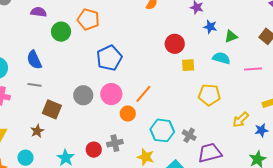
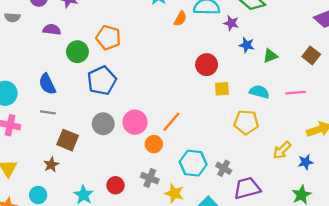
blue pentagon: (109, 58) -> (102, 81), moved
cyan semicircle: (221, 58) -> (259, 92), moved
gray cross: (115, 143) -> (150, 178), moved, turned 35

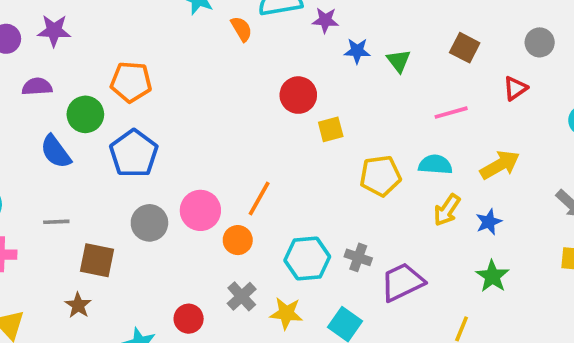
orange semicircle: (180, 19) -> (241, 29), turned -49
green triangle: (270, 56) -> (399, 61), turned -35
blue semicircle: (47, 84) -> (56, 152), moved
cyan semicircle: (259, 92) -> (435, 165), moved
gray cross: (150, 178) -> (242, 296), turned 36

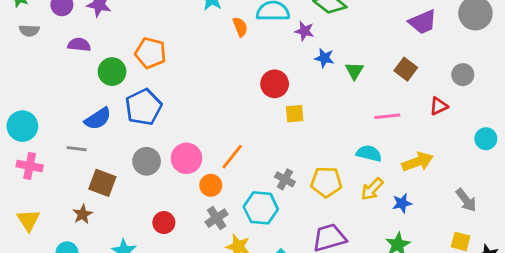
blue semicircle: (56, 152) -> (98, 119), moved, turned -96
yellow pentagon: (380, 176) -> (326, 182), moved
gray cross: (358, 257) -> (285, 179), moved
gray cross: (242, 296) -> (217, 218), moved
red circle: (189, 319) -> (164, 223), moved

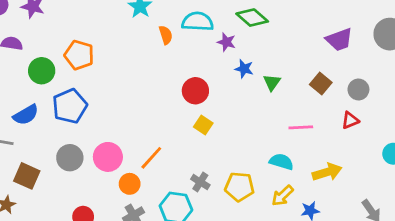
gray circle: (463, 75) -> (358, 89), moved
yellow square: (295, 114) -> (203, 125), moved, turned 36

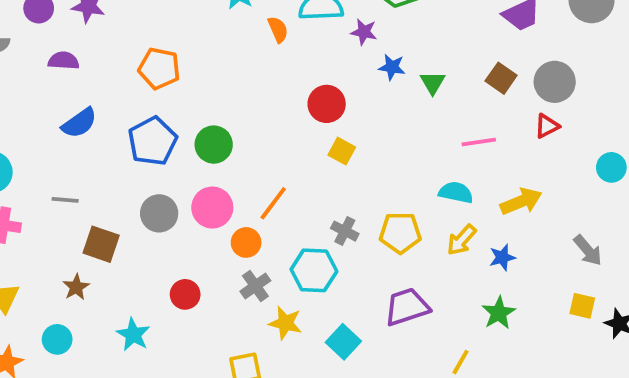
green circle: (42, 71) -> (214, 145), moved
gray circle: (358, 89) -> (555, 82), size x1.4
blue semicircle: (26, 115) -> (79, 123), moved

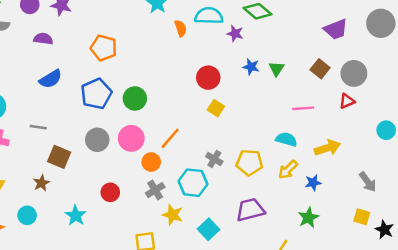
blue star: (392, 67) -> (251, 67), moved

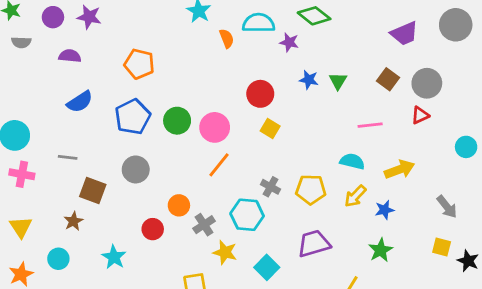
pink circle: (131, 138) -> (215, 127), moved
orange circle: (151, 162) -> (179, 205), moved

